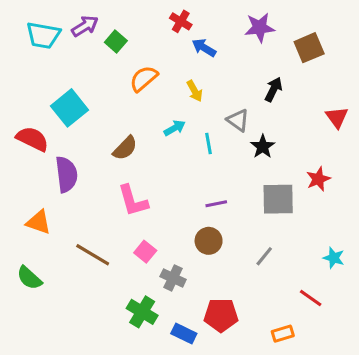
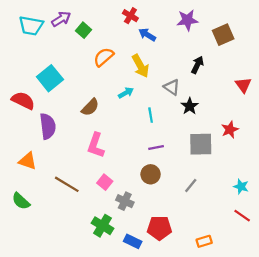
yellow arrow: (195, 91) -> (140, 66), size x1.5
cyan line: (209, 143) -> (151, 115), moved
pink L-shape: (133, 201) -> (96, 145), turned 35
red line: (311, 298) -> (242, 216), moved

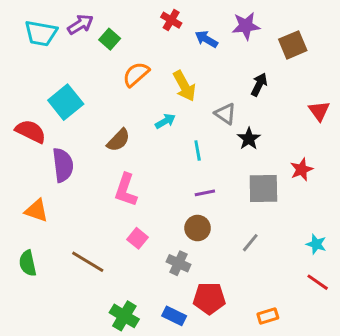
blue arrow: (147, 35) -> (206, 39), moved
brown line: (67, 184) -> (88, 262), moved
green semicircle: (21, 201) -> (28, 263), turned 36
gray cross: (125, 201) -> (179, 263), moved
green cross: (102, 226) -> (124, 316), moved

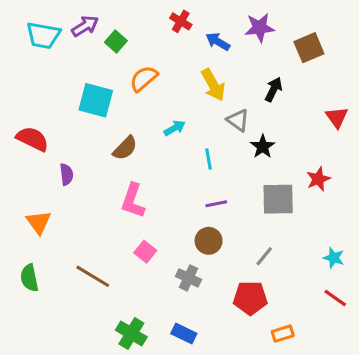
yellow arrow: (184, 86) -> (213, 85), moved
cyan square: (66, 102) -> (96, 100), moved, turned -36
purple semicircle: (63, 165) -> (66, 174), size x0.6
orange triangle: (36, 210) -> (39, 222), turned 35
red pentagon: (209, 298) -> (250, 298), moved

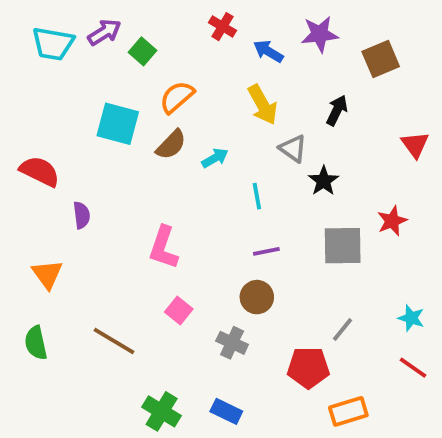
brown semicircle: (125, 148) -> (171, 145), moved
gray line: (264, 256) -> (343, 329), moved
orange rectangle: (283, 334) -> (348, 411), size x1.4

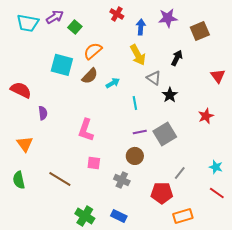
blue arrow: (268, 51) -> (141, 27), turned 63
gray square: (343, 246) -> (165, 134), moved, turned -30
pink square: (179, 310) -> (94, 163), turned -32

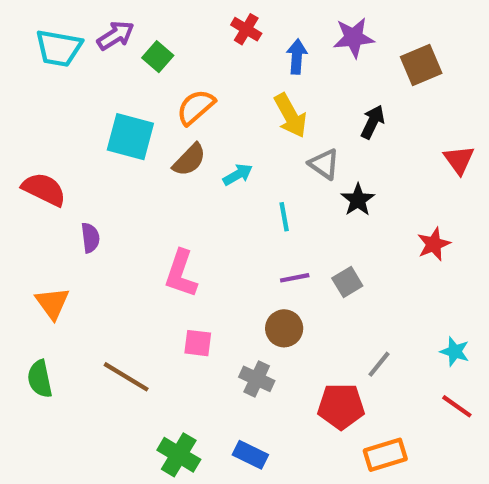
gray square: (165, 134) -> (347, 282), size x0.6

